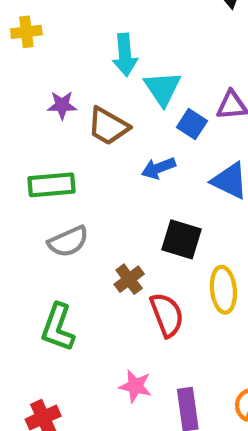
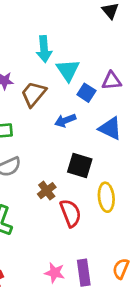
brown trapezoid: (108, 126) -> (33, 94), turned 100
pink star: (135, 386) -> (55, 273), moved

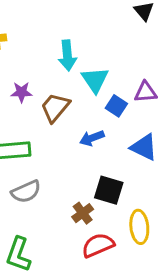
brown cross: (47, 191) -> (83, 213), moved
red semicircle: (71, 213) -> (98, 245), turned -92

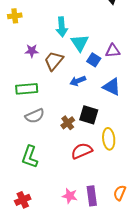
brown cross: (83, 213) -> (68, 123), moved

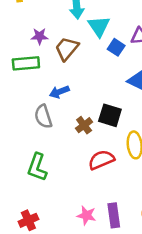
blue arrow: (78, 81) -> (59, 92), moved
green rectangle: (27, 89) -> (26, 63), moved
gray semicircle: (35, 116) -> (43, 117), turned 96

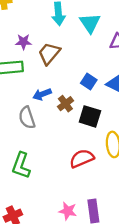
cyan triangle: (99, 26) -> (90, 23), moved
blue square: (116, 47) -> (89, 81), moved
brown cross: (84, 125) -> (65, 104), moved

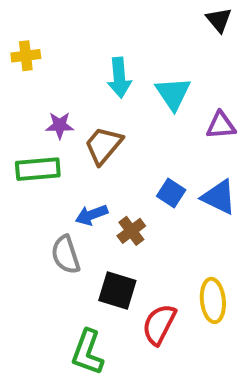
black square: (90, 116) -> (117, 291), moved
red semicircle: (82, 158) -> (159, 324), turned -40
green L-shape: (21, 165) -> (88, 352), moved

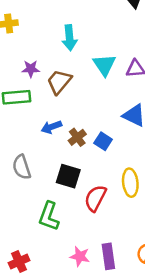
cyan triangle: (173, 94) -> (104, 65), moved
blue square: (171, 193) -> (103, 141), moved
gray semicircle: (66, 255) -> (22, 167), moved

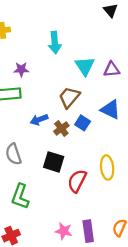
brown trapezoid: (59, 82) -> (69, 97), moved
blue square: (103, 141) -> (83, 123), moved
green L-shape: (49, 216) -> (20, 197), moved

